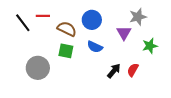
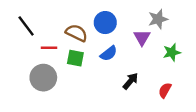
red line: (43, 16) -> (49, 48), moved
blue semicircle: (95, 47) -> (109, 54), turned -63
red semicircle: (133, 70) -> (165, 90), moved

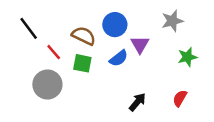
purple triangle: (142, 37) -> (140, 45), moved
red line: (49, 48) -> (54, 52), turned 49
black arrow: (130, 81) -> (137, 102), moved

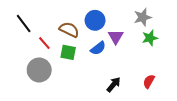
green star: (187, 57) -> (150, 38), moved

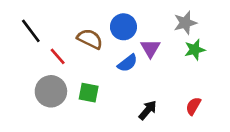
green square: (68, 52) -> (89, 93), moved

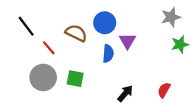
gray star: (185, 23) -> (171, 17), moved
green star: (195, 50) -> (180, 44), moved
blue semicircle: (128, 63) -> (108, 54), turned -48

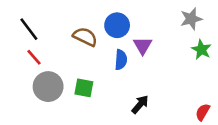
green star: (180, 44) -> (201, 50), turned -30
red line: (49, 48) -> (34, 57), moved
red semicircle: (164, 90) -> (203, 112), moved

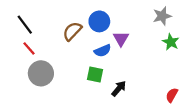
brown semicircle: (85, 37) -> (72, 31), turned -72
blue semicircle: (121, 60) -> (103, 51), turned 63
green square: (84, 88) -> (95, 74), moved

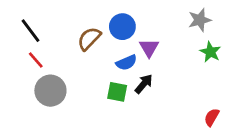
black arrow: (119, 89) -> (144, 84), moved

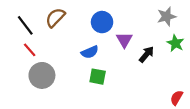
brown semicircle: (89, 39) -> (55, 18), moved
blue semicircle: (126, 63) -> (90, 52), moved
black arrow: (144, 84) -> (147, 54), moved

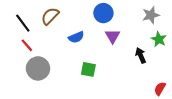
blue circle: (102, 22) -> (103, 13), moved
blue semicircle: (90, 52) -> (76, 37), moved
black arrow: (147, 54) -> (141, 55), moved, turned -63

